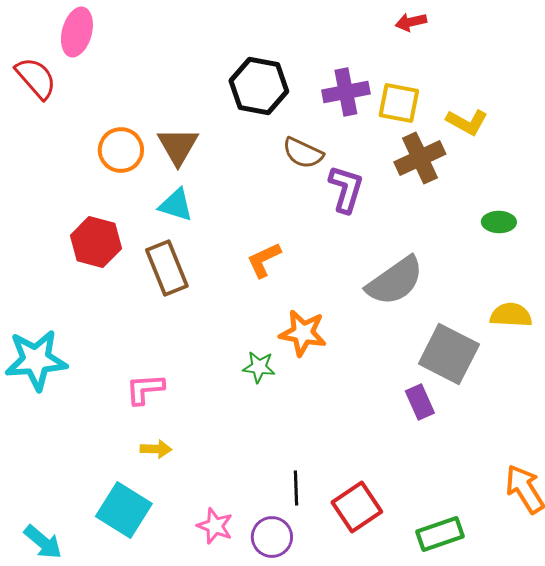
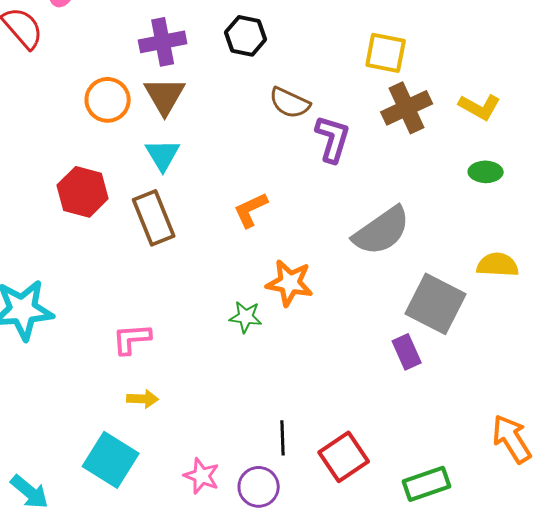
black hexagon: (259, 86) -> (246, 36), size x0.7
purple cross: (346, 92) -> (163, 42), moved
yellow L-shape: (467, 122) -> (480, 107), moved
cyan triangle: (176, 205) -> (163, 155), turned 42

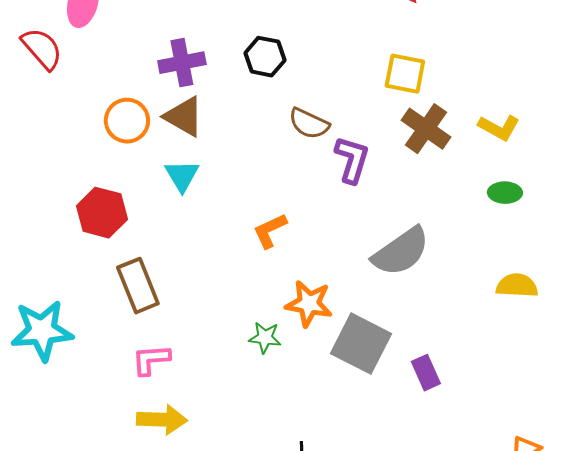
brown triangle: (165, 96) -> (184, 117), turned -30
brown cross: (407, 108) -> (426, 129), turned -30
brown rectangle: (154, 218) -> (138, 286), moved
gray square: (436, 304) -> (361, 344), moved
yellow arrow: (143, 399) -> (162, 420), size x1.6

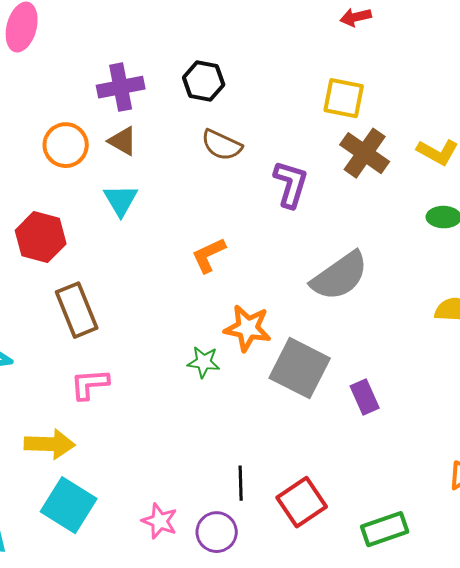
brown triangle: (184, 117) -> (123, 141), size x0.7
brown semicircle: (309, 124) -> (222, 145), moved
yellow arrow: (162, 420) -> (50, 444), moved

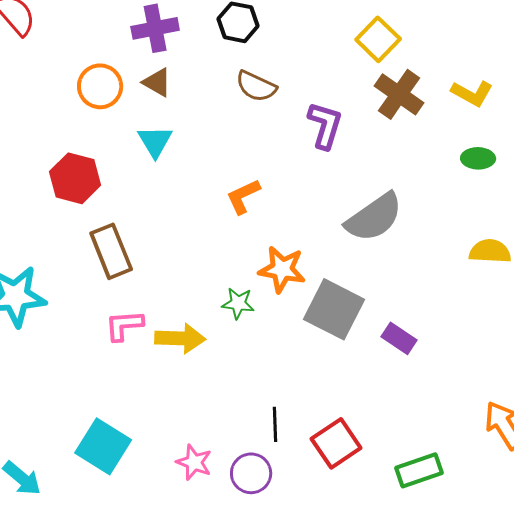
yellow square: (344, 98) -> (378, 39), turned 33
purple rectangle: (365, 397) -> (399, 338), turned -32
yellow arrow: (50, 444) -> (180, 338), moved

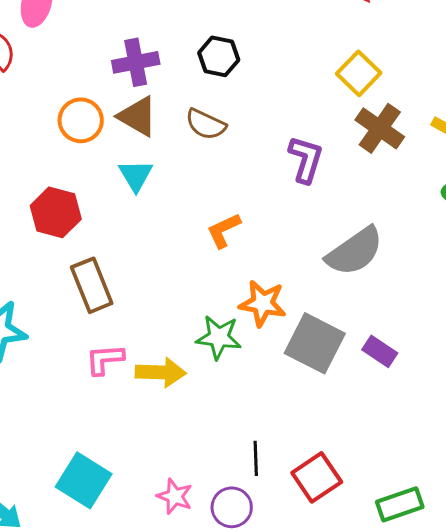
brown triangle: (157, 82) -> (138, 116), size x1.4
brown semicircle: (256, 86) -> (206, 124), moved
green star: (238, 303) -> (219, 337), size x1.4
purple rectangle: (399, 338) -> (380, 351), moved

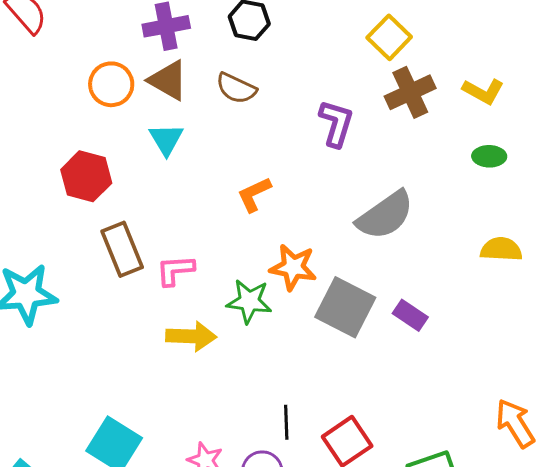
brown cross: (380, 128) -> (410, 92), turned 30
pink L-shape: (105, 359) -> (175, 270), moved

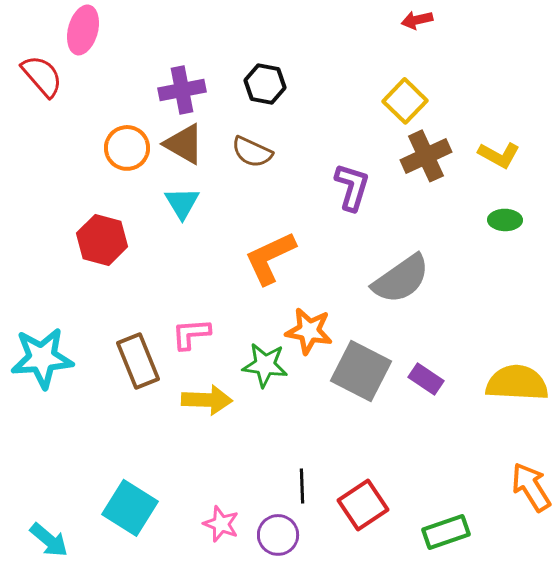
orange L-shape: (254, 194) -> (270, 258), size x1.5
brown rectangle: (122, 249) -> (138, 361), moved
yellow semicircle: (501, 249) -> (517, 383), moved, size x1.5

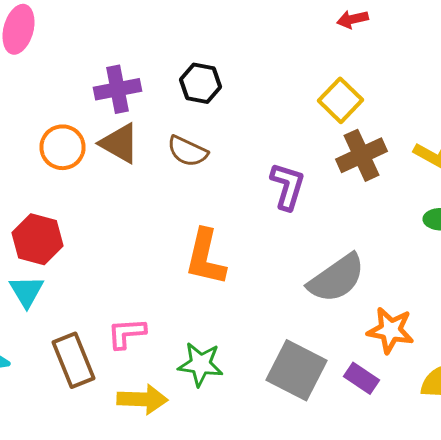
cyan triangle: (182, 203) -> (26, 291), moved
orange L-shape: (270, 258) -> (206, 257), turned -52
orange star: (309, 331) -> (390, 330), moved

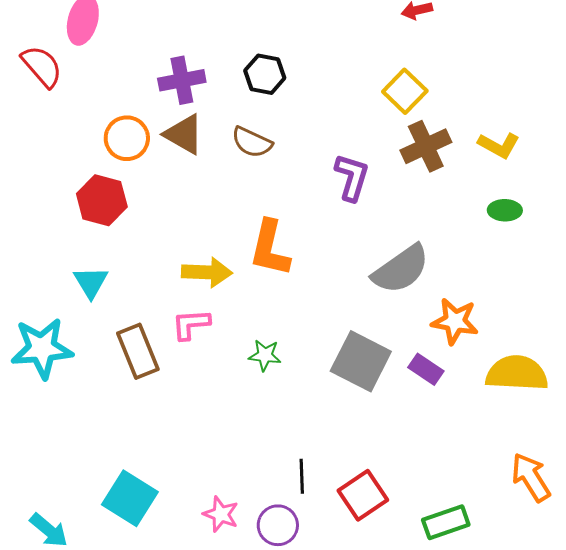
red hexagon: (38, 239) -> (102, 200), moved
green star: (200, 364) -> (265, 355), size x0.7
yellow arrow: (142, 399) -> (207, 272), moved

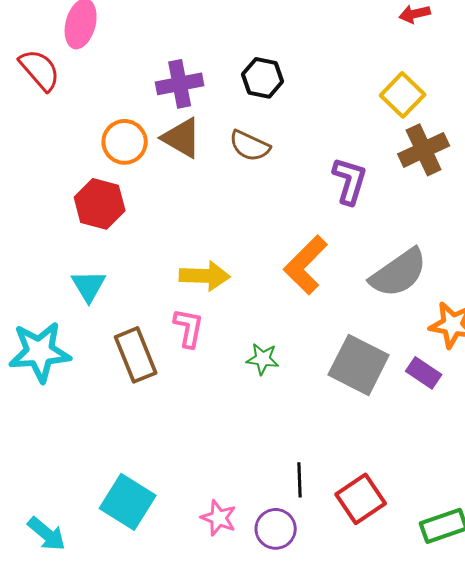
orange L-shape: (270, 248) -> (306, 265), moved, turned 32
pink L-shape: (191, 324) -> (189, 328), turned 105

